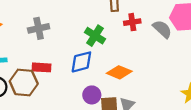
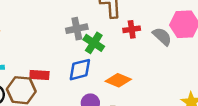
gray cross: (39, 28) -> (77, 29), moved

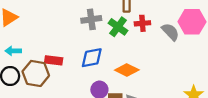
green cross: (94, 43) -> (118, 27), moved

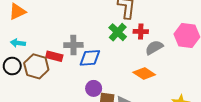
gray cross: (91, 19) -> (73, 45), moved
gray semicircle: (170, 32) -> (154, 47), moved, turned -84
orange diamond: (127, 70) -> (144, 74), moved

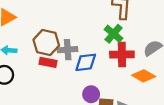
red cross: (141, 32) -> (122, 55), moved, size x1.5
brown hexagon: (36, 66) -> (46, 43), moved

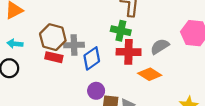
green cross: (114, 34) -> (121, 31), turned -30
blue diamond: (86, 62) -> (92, 58), turned -30

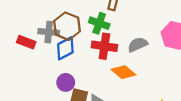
brown hexagon: (53, 37) -> (67, 26), moved

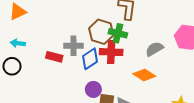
brown hexagon: (67, 26) -> (101, 32), moved
red cross: (104, 46) -> (111, 52), moved

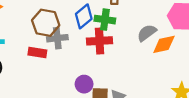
brown hexagon: (101, 32) -> (46, 23), moved
blue diamond: (90, 59) -> (84, 16), moved
orange diamond: (144, 75) -> (164, 44), moved, turned -40

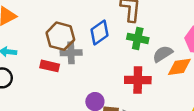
green cross: (105, 20) -> (138, 38), moved
red cross: (100, 41) -> (138, 80), moved

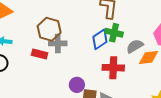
blue diamond: (100, 33) -> (100, 39), moved

